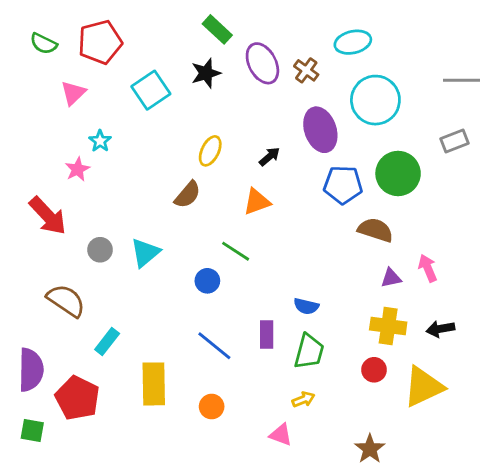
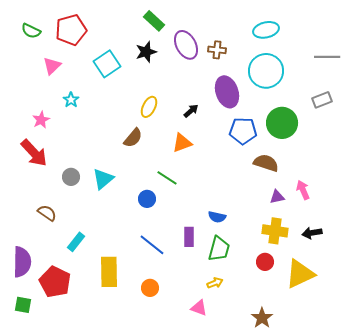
cyan ellipse: (353, 42) -> (266, 30), moved
brown cross: (306, 70) -> (217, 50), turned -30
pink star: (77, 169) -> (41, 120), moved
brown semicircle: (66, 301) -> (47, 213), size x0.7

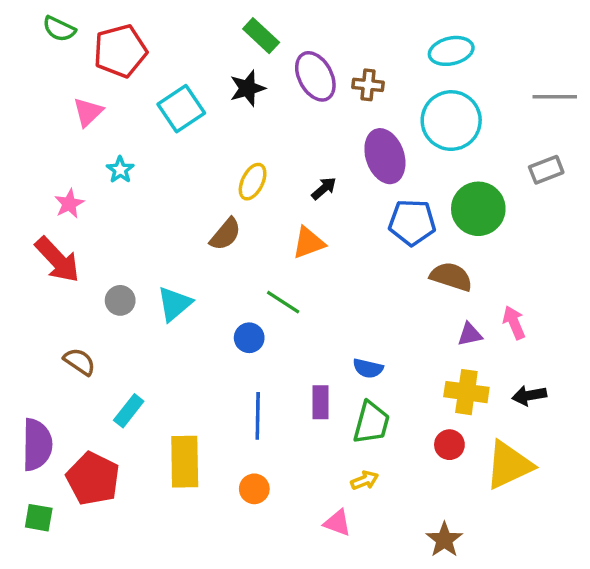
green semicircle: (31, 31) -> (59, 29), moved
blue line: (152, 245) -> (258, 416), turned 52

